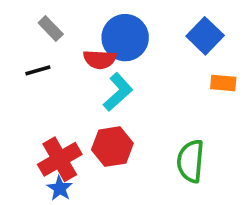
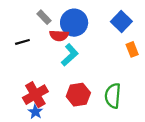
gray rectangle: (51, 29) -> (44, 17), moved
orange rectangle: (223, 83) -> (132, 49), turned 64
red hexagon: (112, 147) -> (78, 95), moved

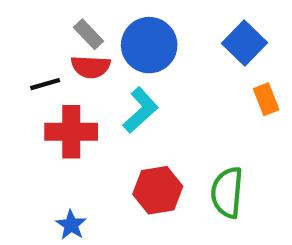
red semicircle: (59, 35) -> (91, 67), moved
red cross: (35, 95) -> (71, 132), moved, turned 30

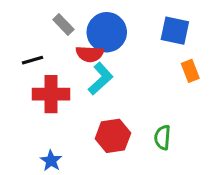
blue square: (244, 43) -> (175, 31), turned -32
red semicircle: (91, 67) -> (90, 54), moved
green semicircle: (227, 192) -> (162, 137), size x0.7

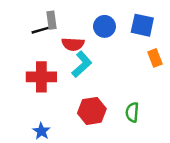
gray rectangle: (63, 24) -> (51, 20), turned 36
blue circle: (107, 32) -> (104, 26), moved, size x0.7
black line: (32, 60) -> (40, 30), moved

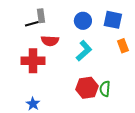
red semicircle: (73, 44) -> (50, 41), moved
cyan L-shape: (82, 64) -> (84, 51), moved
red hexagon: (92, 111) -> (87, 88), moved

